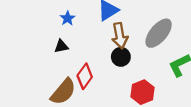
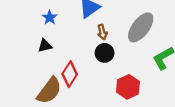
brown arrow: (120, 36) -> (102, 32), size x0.6

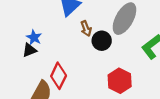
blue star: (50, 18) -> (34, 37), moved
black circle: (105, 53) -> (102, 41), moved

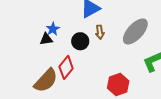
black circle: (102, 41) -> (80, 41), moved

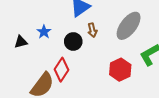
black triangle: (46, 39) -> (21, 42), moved
red hexagon: (118, 84) -> (120, 70), moved

